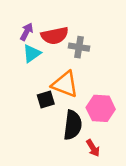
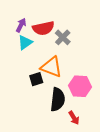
gray cross: (79, 47) -> (63, 37), turned 35

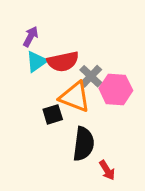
red semicircle: (43, 28) -> (63, 62), moved
gray cross: (63, 37) -> (91, 76), moved
pink hexagon: (80, 86) -> (116, 89), moved

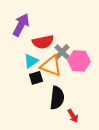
purple arrow: (31, 37) -> (21, 25), size x1.6
cyan triangle: (37, 62) -> (31, 61), moved

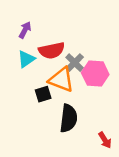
purple arrow: (21, 25) -> (25, 30), size x0.6
cyan triangle: (31, 61) -> (26, 59), moved
red arrow: (73, 116) -> (105, 140), moved

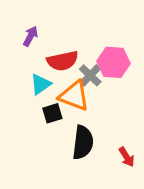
cyan triangle: (26, 59) -> (41, 84), moved
pink hexagon: (95, 74) -> (114, 62), moved
red arrow: (105, 140) -> (127, 157), moved

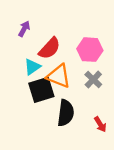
red semicircle: (63, 61) -> (50, 48), turned -35
gray cross: (90, 75) -> (93, 79), moved
black square: (52, 113) -> (41, 90), size x1.6

